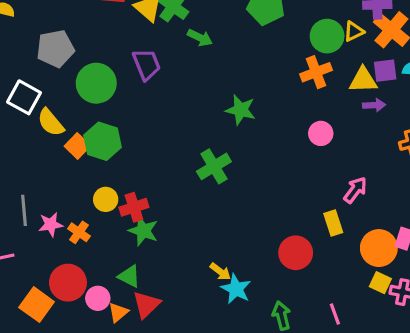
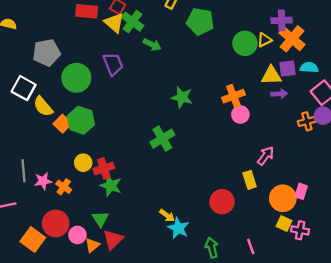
orange cross: (316, 72) -> (233, 96), moved
green triangle: (129, 276) -> (100, 219), turned 30

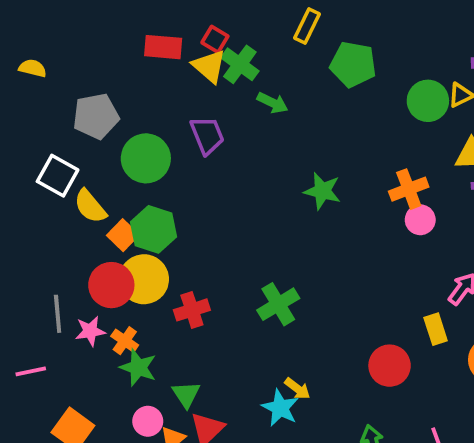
green cross: (162, 139) -> (278, 304), moved
yellow circle: (83, 163) -> (144, 279), moved, size x1.6
green star: (111, 186) -> (138, 368), moved
red circle: (56, 223) -> (111, 285), moved
cyan star: (178, 228) -> (280, 408), moved

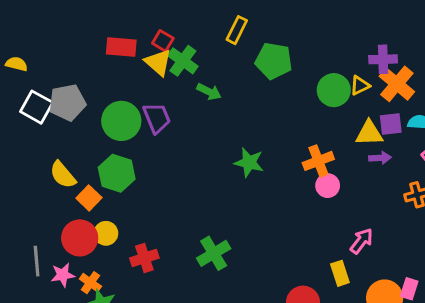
green circle: (146, 158) -> (121, 121), moved
white square: (58, 176) -> (37, 107), moved
green hexagon: (154, 229) -> (117, 173), moved
yellow circle: (144, 279) -> (106, 233), size x0.6

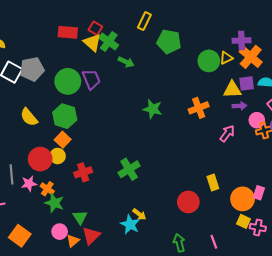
pink circle: (328, 186) -> (257, 120), moved
orange square: (89, 198) -> (63, 140), moved
pink arrow: (361, 241) -> (227, 133), moved

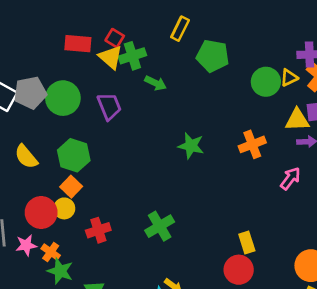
green cross: (109, 42) -> (132, 56), turned 36
green circle: (68, 81) -> (63, 98), moved
yellow rectangle: (213, 183) -> (247, 242), moved

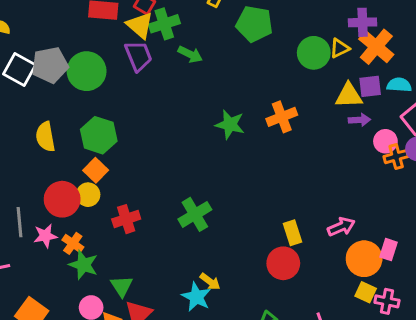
purple trapezoid: (109, 106) -> (138, 56), moved
orange cross: (252, 144) -> (282, 117), moved
yellow semicircle: (26, 157) -> (45, 137), turned 30
pink arrow: (290, 178) -> (341, 227), moved, turned 30

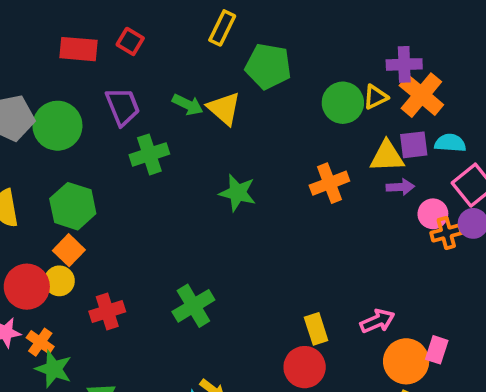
green cross: (164, 24) -> (149, 154), moved
yellow triangle: (140, 25) -> (224, 108), moved
orange cross: (282, 117) -> (329, 183), moved

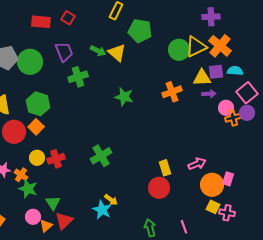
purple cross: (404, 64) -> (211, 17), moved
yellow triangle: (375, 97) -> (196, 47), size x1.6
yellow circle: (59, 281) -> (37, 158), moved
red circle: (27, 287) -> (14, 132), moved

